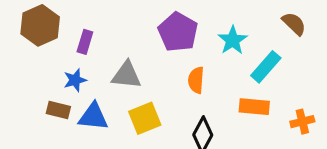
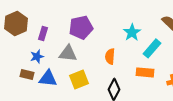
purple pentagon: (178, 32) -> (81, 27), moved, turned 30

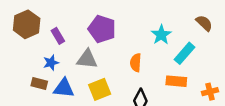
purple pentagon: (81, 27) -> (102, 29), turned 30
purple rectangle: (43, 33) -> (58, 36), turned -48

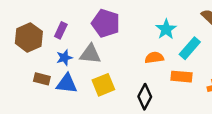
brown hexagon: (27, 24) -> (29, 37), moved
purple rectangle: (58, 36) -> (61, 30), turned 56
blue star: (51, 63) -> (64, 58), moved
orange semicircle: (136, 63) -> (154, 58), moved, turned 78

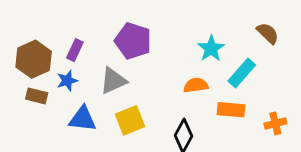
gray triangle: (90, 54) -> (113, 81), turned -30
blue star: (64, 58) -> (67, 81), moved
brown rectangle: (42, 79) -> (37, 96), moved

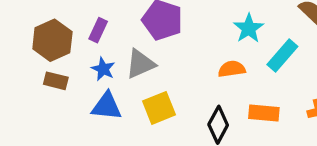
blue star: (67, 81) -> (103, 69), moved, turned -30
orange rectangle: (231, 110) -> (264, 113), moved

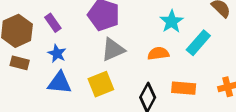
purple rectangle: (98, 30) -> (53, 23), turned -60
gray triangle: (140, 64) -> (113, 49), moved

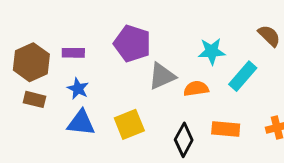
cyan star: (172, 21) -> (212, 51), turned 30
purple rectangle: (53, 23) -> (73, 53), turned -54
gray triangle: (113, 49) -> (162, 76), moved

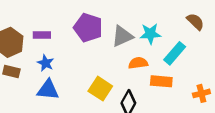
gray triangle: (162, 76) -> (122, 36), moved
yellow square: (129, 124) -> (100, 89), moved, turned -35
orange rectangle: (226, 129) -> (161, 81), moved

